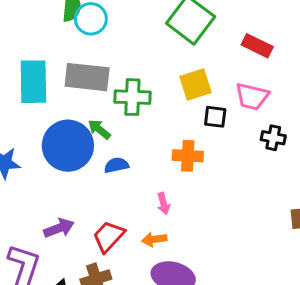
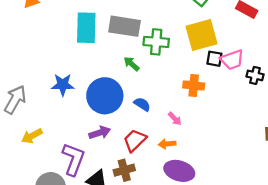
yellow square: (196, 85) -> (201, 35), size x1.4
pink trapezoid: (252, 96) -> (232, 60), moved, turned -35
blue circle: (68, 146) -> (105, 96), moved
blue semicircle: (116, 165) -> (142, 104), moved, turned 42
pink arrow: (164, 204) -> (175, 119), turned -32

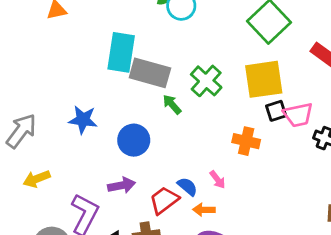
gray rectangle: (124, 26) -> (150, 73), moved
green cross: (156, 42) -> (206, 81), turned 30
black square: (214, 59) -> (276, 111), turned -35
blue circle: (105, 96) -> (134, 140), size x0.7
blue semicircle: (142, 104) -> (187, 186), moved

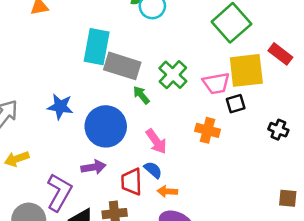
yellow square: (264, 79) -> (246, 70), moved
pink trapezoid: (298, 115) -> (216, 83), moved
blue circle: (134, 140) -> (106, 126), size x1.4
pink arrow: (217, 180) -> (156, 141), moved, size x1.5
red trapezoid: (164, 200) -> (132, 182), turned -56

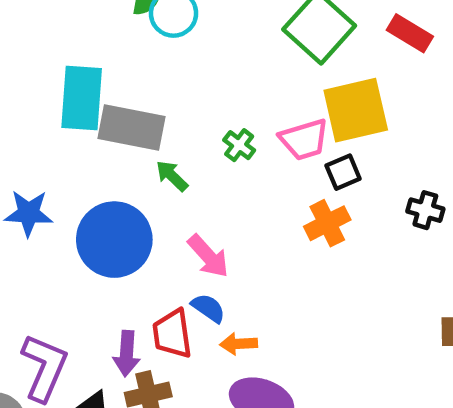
red rectangle: (280, 54) -> (410, 33), moved
green cross: (173, 75) -> (239, 145), moved, size x0.6
orange cross: (207, 130) -> (327, 223), moved, turned -35
purple arrow: (93, 167) -> (127, 354), moved, turned 110

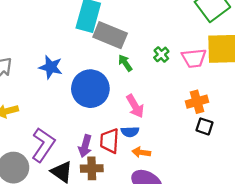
black square: (343, 172) -> (204, 126), moved, turned 30
blue semicircle: (208, 308) -> (130, 132), turned 132

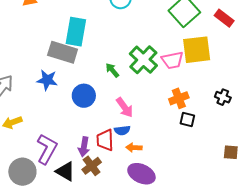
gray rectangle: (110, 35) -> (63, 52), moved
green cross: (161, 54) -> (143, 60), size x2.0
blue circle: (90, 89) -> (84, 96), size x0.7
brown cross: (92, 168) -> (92, 166), turned -30

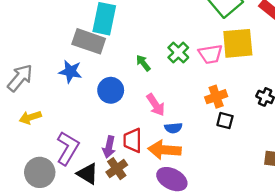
green cross: (143, 60) -> (178, 52), size x0.7
blue semicircle: (122, 130) -> (173, 128), moved
orange arrow: (134, 148) -> (164, 150), size x1.8

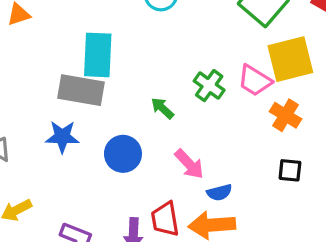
pink trapezoid: (211, 54) -> (255, 81), turned 50
orange cross: (216, 97) -> (285, 115), moved, turned -30

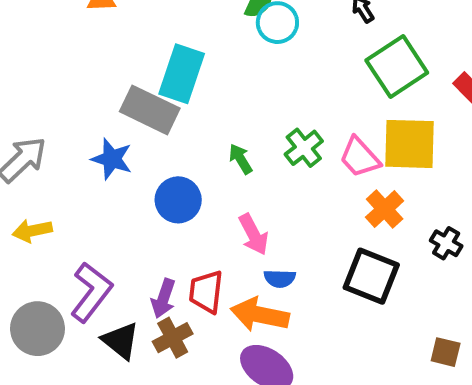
black square: (290, 170) -> (371, 276), size x1.8

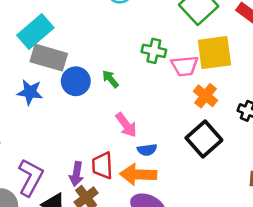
cyan rectangle: (182, 74) -> (35, 32), moved, turned 40
green cross: (304, 148) -> (154, 51), moved, turned -30
pink trapezoid: (360, 157) -> (185, 66), turned -44
blue circle: (178, 200) -> (76, 81), moved
black square: (371, 276) -> (204, 139), turned 36

